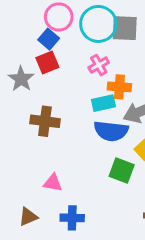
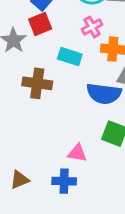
cyan rectangle: (103, 103) -> (70, 57), moved, turned 30
pink triangle: (53, 183) -> (77, 153), moved

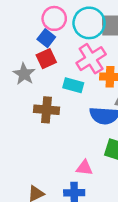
pink cross: (92, 27) -> (91, 59), size x1.6

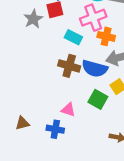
brown cross: (47, 110) -> (69, 66), moved

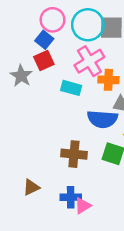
brown cross: (69, 66) -> (74, 154), moved
pink triangle: (68, 110) -> (83, 206), moved, turned -40
brown triangle: (22, 123) -> (31, 187), moved

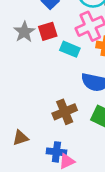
red square: (44, 61) -> (48, 31), moved
brown cross: (74, 154) -> (65, 112), turned -35

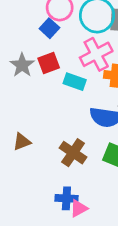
brown cross: (65, 112) -> (73, 153), turned -30
brown triangle: (21, 138) -> (22, 142), moved

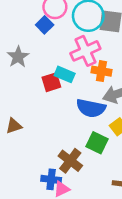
red square: (49, 63) -> (51, 82), moved
brown cross: (73, 153) -> (70, 161), moved

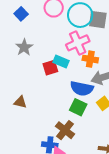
blue square: (45, 25) -> (21, 14), moved
brown triangle: (14, 126) -> (20, 102), turned 32
green square: (97, 143) -> (78, 107), moved

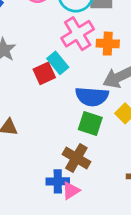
orange cross: (90, 59) -> (108, 44), moved
cyan rectangle: (61, 62) -> (58, 63), turned 35

